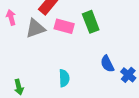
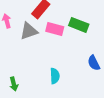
green rectangle: (91, 22) -> (79, 25), turned -48

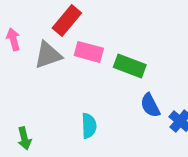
green rectangle: (79, 25) -> (130, 66), moved

